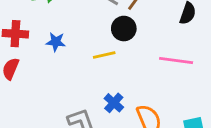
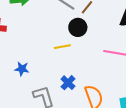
blue star: (56, 42) -> (22, 69), moved

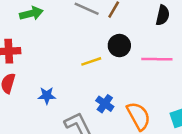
black circle: (78, 27) -> (119, 46), moved

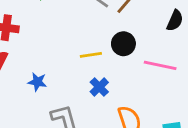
blue cross: (105, 104) -> (99, 87), moved

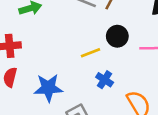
blue star: (37, 82) -> (48, 88), size x1.6

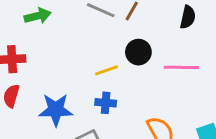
blue cross: (105, 80) -> (106, 103), moved, turned -30

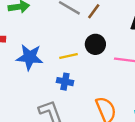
blue star: (56, 110) -> (30, 57), moved

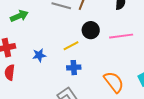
blue star: (30, 57) -> (39, 55), size x0.6

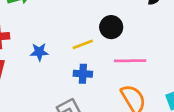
pink line: (121, 36) -> (130, 61), moved

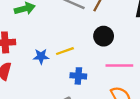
yellow line: (83, 44) -> (65, 51), moved

